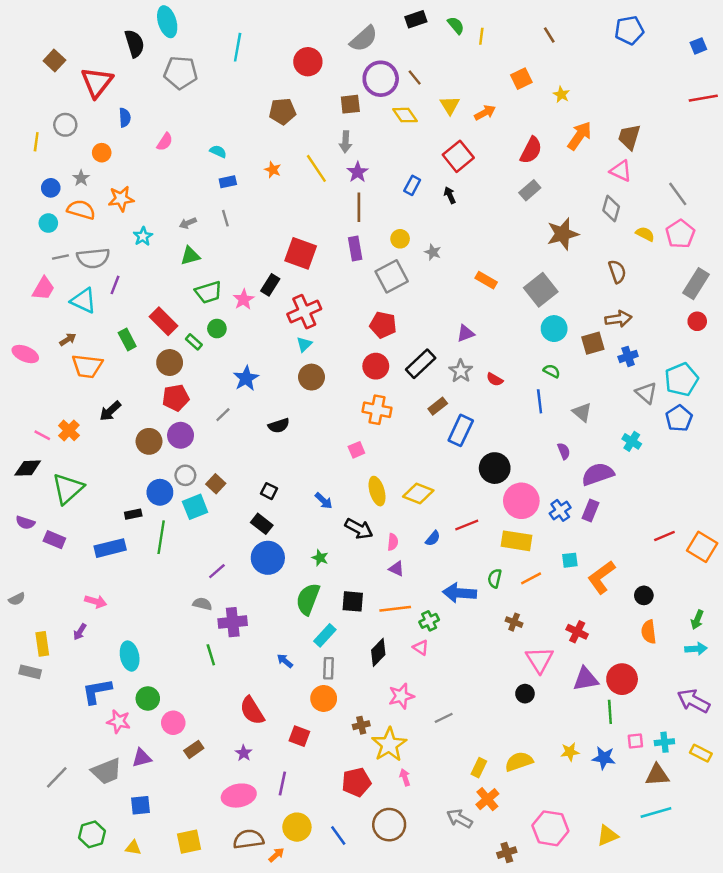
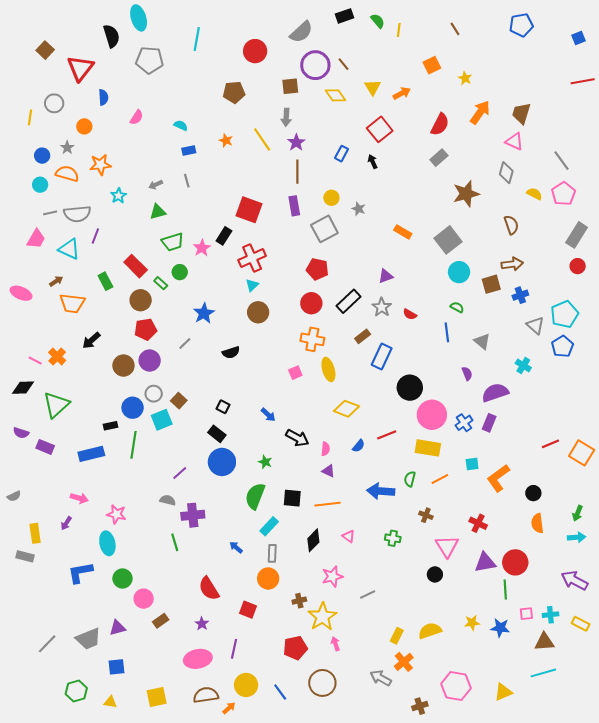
yellow ellipse: (377, 491) -> (328, 370), moved
green cross: (429, 621) -> (393, 538), moved, turned 35
pink star: (119, 722) -> (116, 514), moved

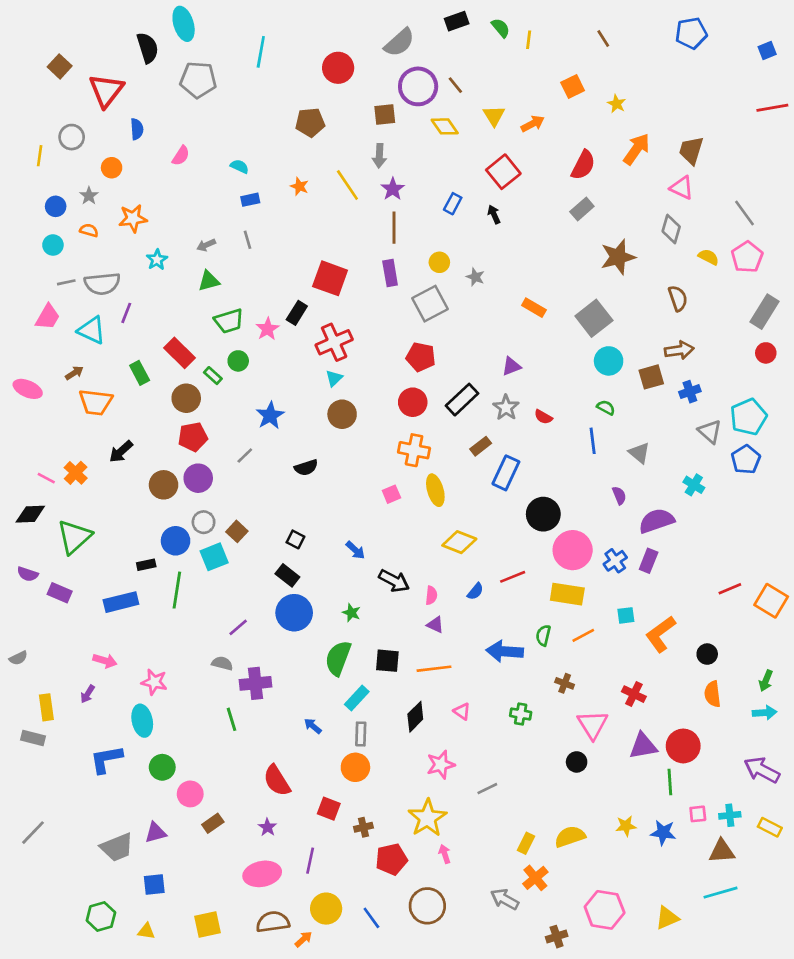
orange semicircle: (67, 174) -> (89, 230), size x0.6
brown cross: (299, 601) -> (363, 827), moved
gray line: (47, 644) -> (33, 833), moved

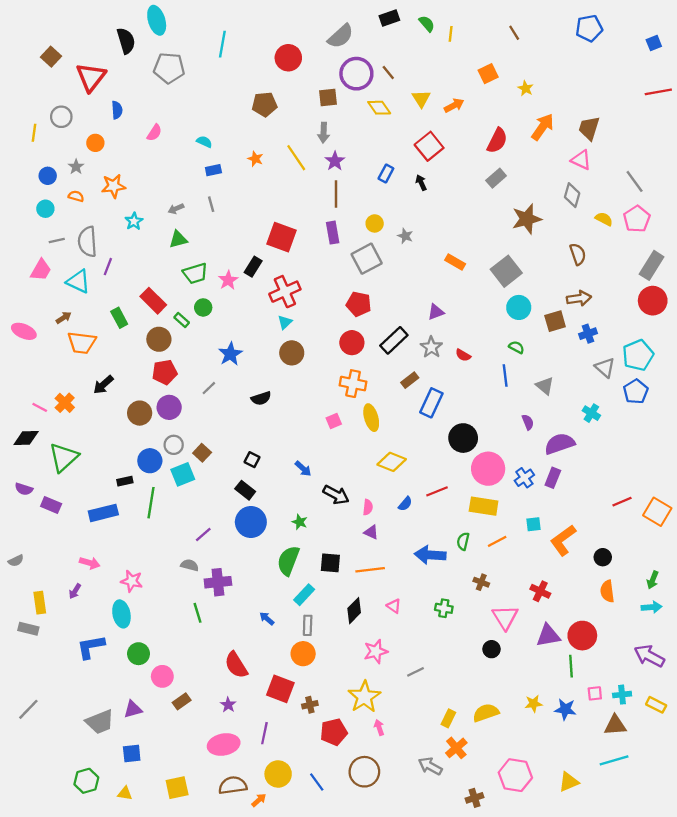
gray semicircle: (102, 284) -> (87, 242), turned 92
red circle: (766, 353) -> (653, 301), size x1.6
red square: (329, 809) -> (280, 689), size x1.4

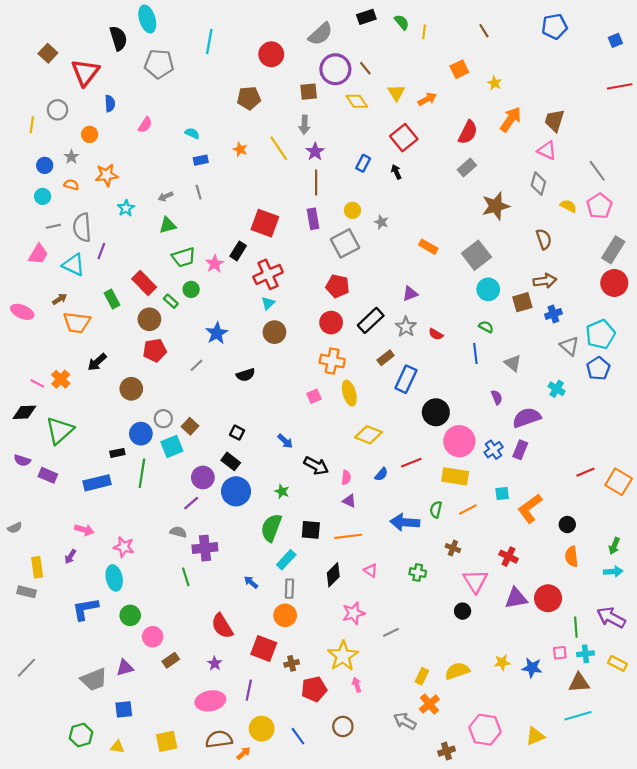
purple circle: (169, 407) -> (203, 477), moved
green line: (571, 666) -> (576, 627), moved
brown circle: (364, 772) -> (343, 726), size x0.7

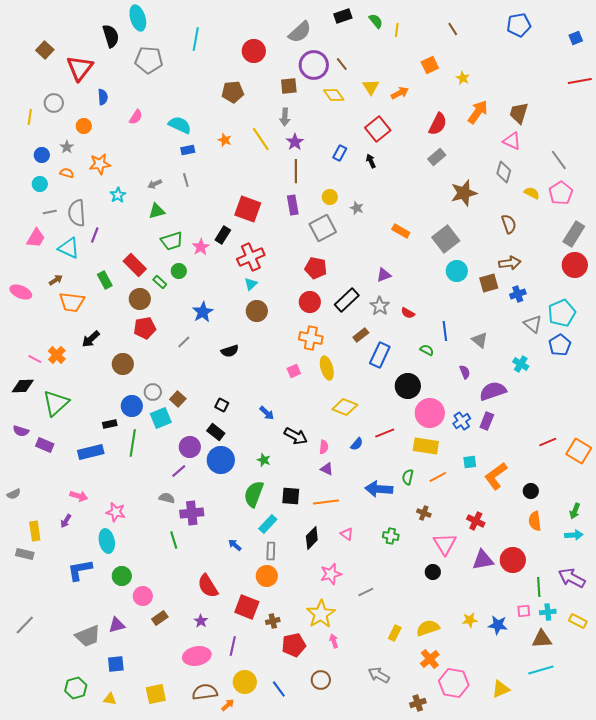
cyan semicircle: (192, 133) -> (180, 125), size x1.6
green semicircle: (486, 327) -> (427, 350), moved
orange cross: (429, 704) -> (430, 659), moved

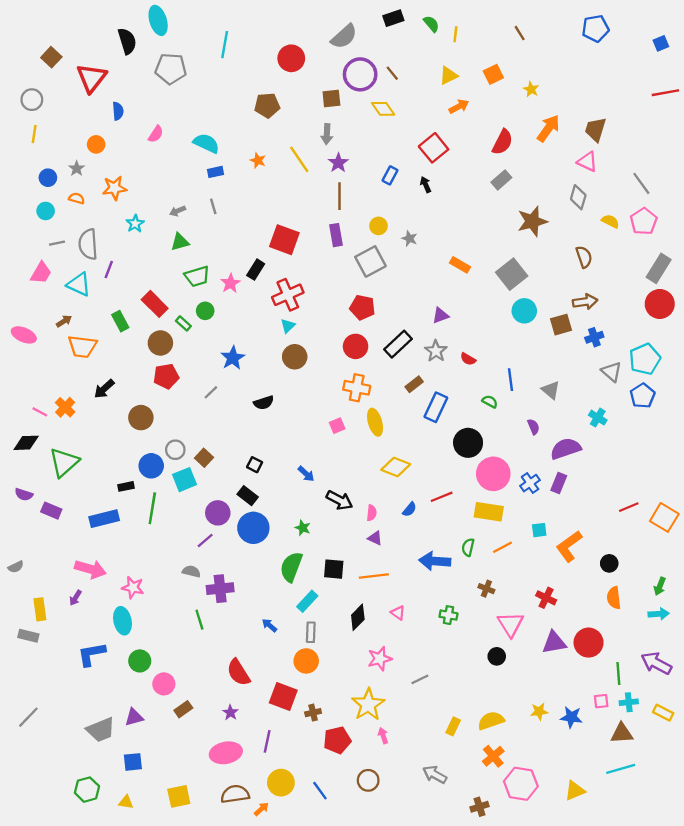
yellow triangle: (371, 87) -> (449, 76), moved, turned 36
gray circle: (54, 103) -> (32, 100), moved
pink arrow: (79, 496) -> (90, 569), size x1.5

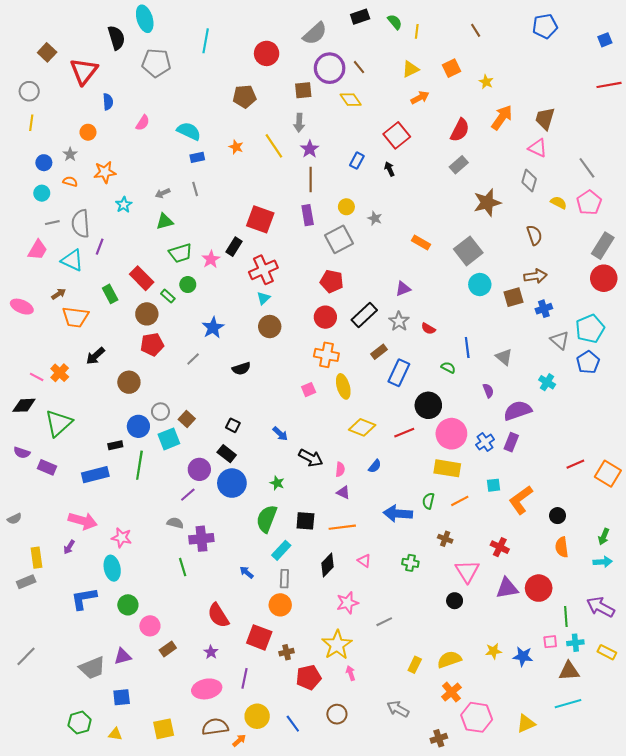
red line: (442, 497) -> (404, 433), moved
gray rectangle: (28, 636) -> (26, 582), turned -36

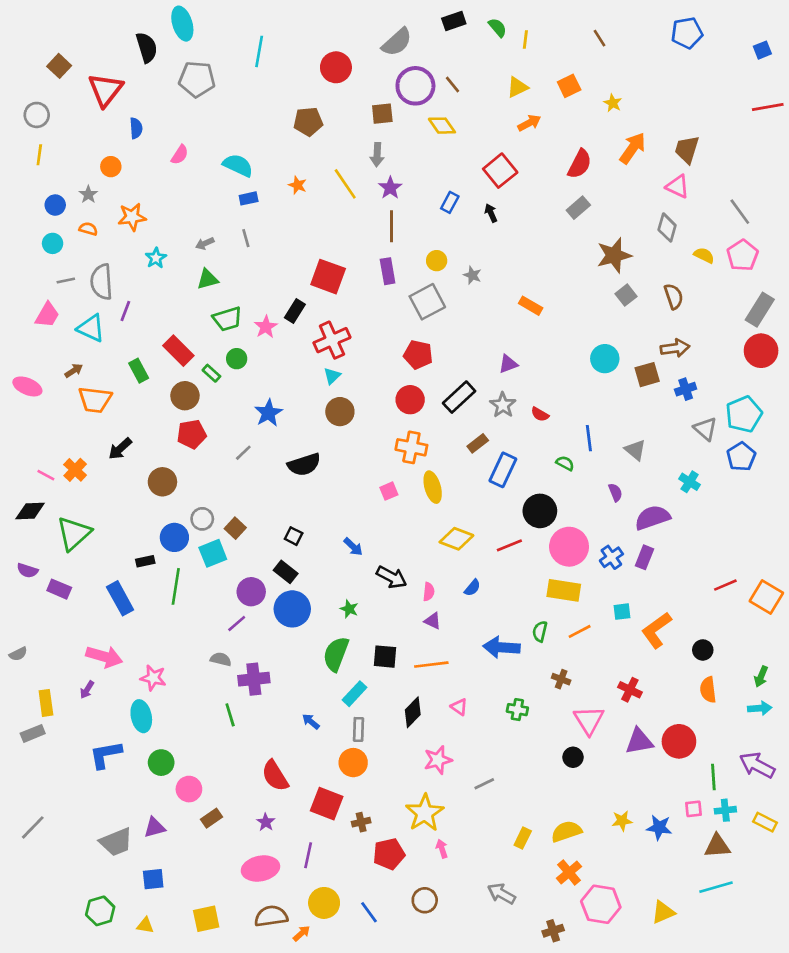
gray square: (468, 251) -> (626, 295), moved, size x0.6
black semicircle: (241, 369) -> (304, 465), size x1.4
blue rectangle: (95, 475) -> (120, 598), turned 75

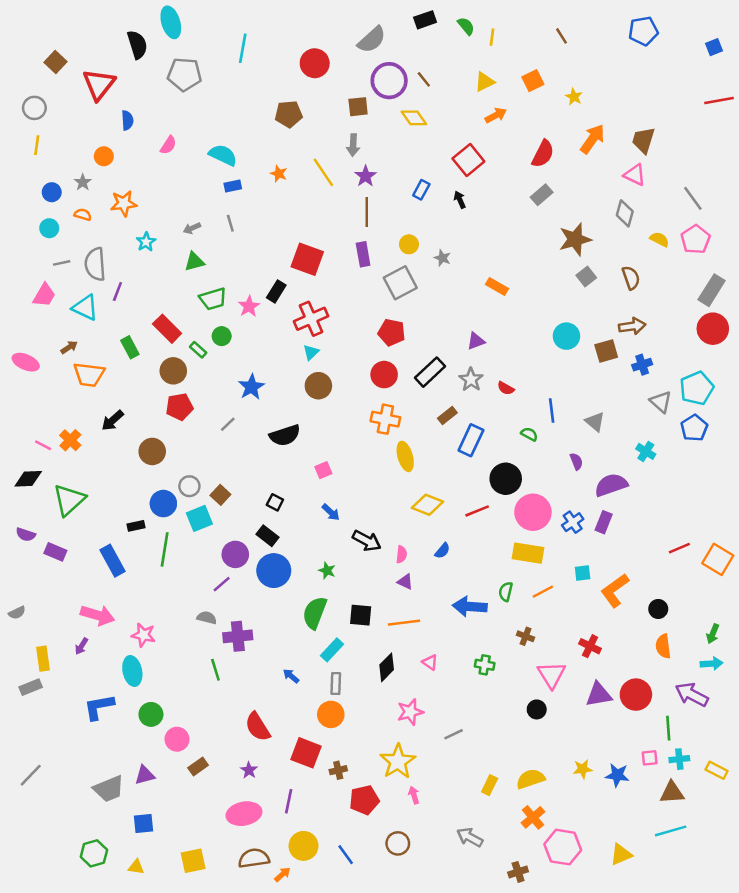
pink square: (389, 491) -> (323, 470), moved
purple arrow: (757, 765) -> (692, 695), moved

